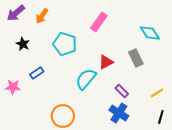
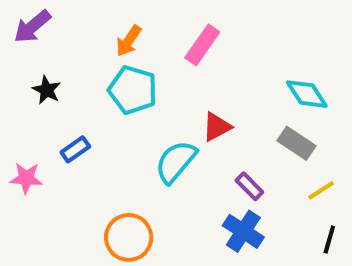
orange arrow: (42, 16) -> (129, 41), moved
cyan diamond: (150, 33) -> (307, 94), moved
gray rectangle: (136, 58) -> (297, 143), moved, turned -30

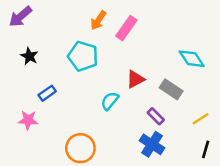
orange arrow: (129, 41) -> (98, 20), moved
gray rectangle: (297, 143) -> (171, 89), moved
cyan semicircle: (176, 162) -> (110, 101), size x0.7
pink star: (26, 178) -> (28, 120), moved

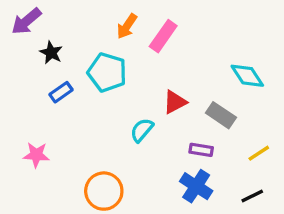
black star: (29, 56) -> (51, 53), moved
blue rectangle: (47, 93) -> (61, 92), moved
purple rectangle: (156, 116) -> (201, 150), turned -36
black line: (206, 149) -> (252, 196), moved, turned 48

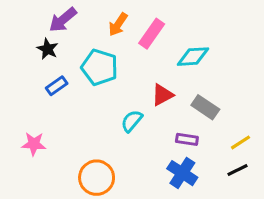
purple arrow: (26, 21) -> (63, 20), moved
cyan diamond: (247, 76) -> (193, 57), moved, turned -60
black line: (252, 196) -> (237, 170), moved

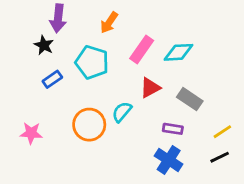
purple arrow: (63, 20) -> (58, 18), turned -44
pink rectangle: (152, 34) -> (142, 49), moved
orange circle: (97, 178) -> (89, 125), moved

